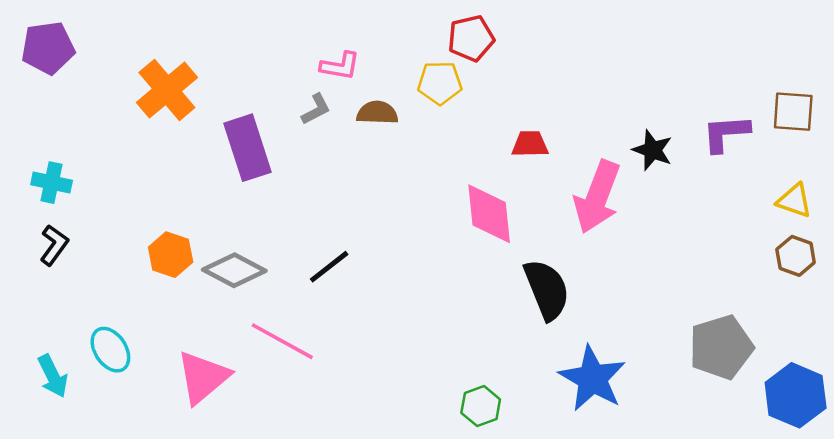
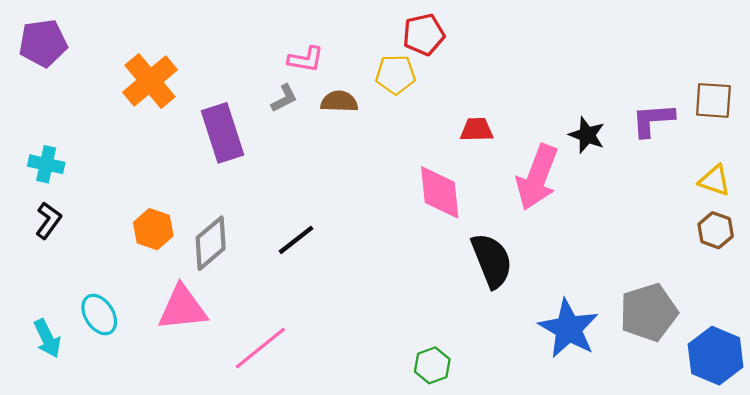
gray diamond: (234, 270) -> (211, 243), turned -68
pink line: (282, 341) -> (260, 348), moved, turned -68
pink triangle: (203, 377) -> (182, 308), moved, turned 34
blue star: (592, 378) -> (569, 329), moved

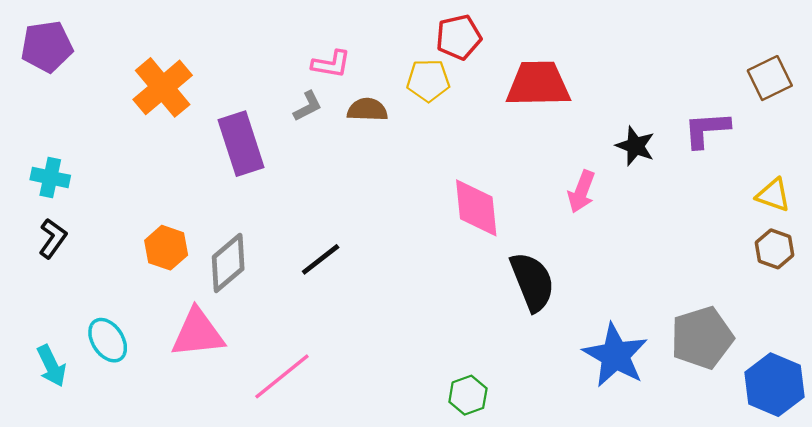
brown square: (713, 100) -> (770, 78), moved, turned -30
red trapezoid: (477, 130) -> (538, 84), moved, size x1.8
pink arrow: (537, 177) -> (581, 192), size x0.6

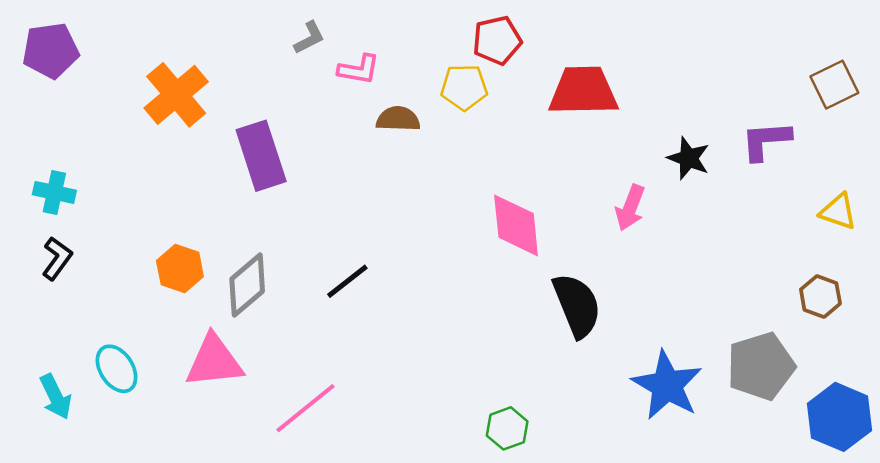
gray L-shape: (308, 106) -> (309, 38), moved
brown hexagon: (774, 249) -> (820, 296), moved

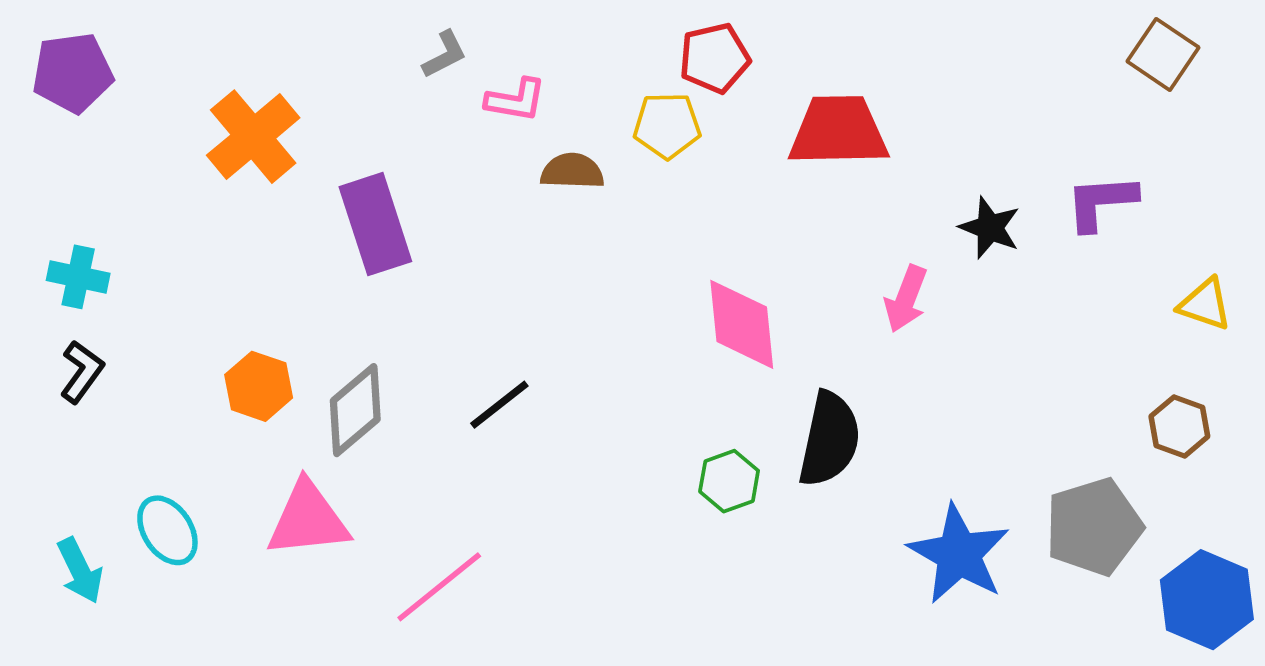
brown square: (834, 85) -> (1163, 54), moved, turned -30
black semicircle: (577, 305) -> (829, 439), turned 34
green hexagon: (507, 428) -> (729, 481), moved

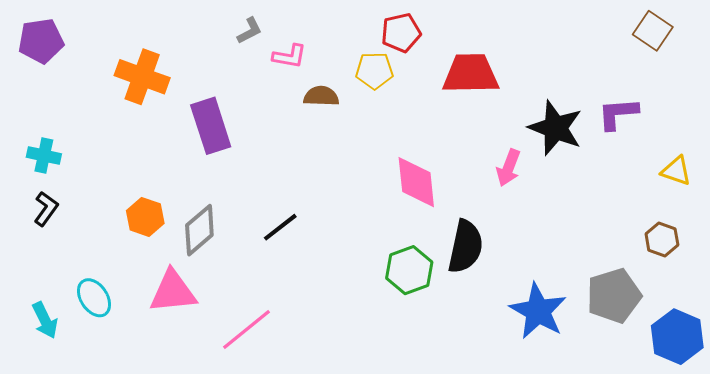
orange cross: (253, 137) -> (142, 77), turned -30
black star: (990, 228) -> (556, 128), size x1.6
green hexagon: (729, 481) -> (409, 270), size x1.4

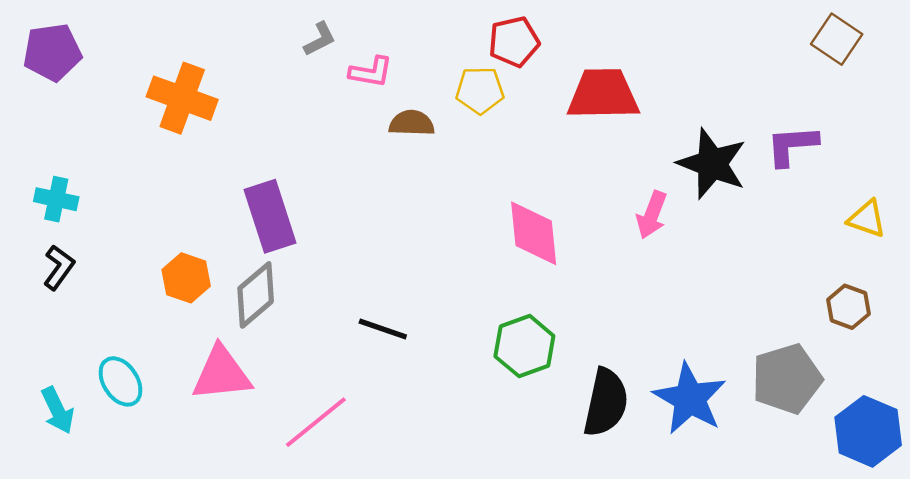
purple rectangle: (211, 126) -> (270, 216), moved
black line: (280, 227) -> (383, 329), moved, turned 57
black semicircle: (465, 247) -> (606, 402), moved

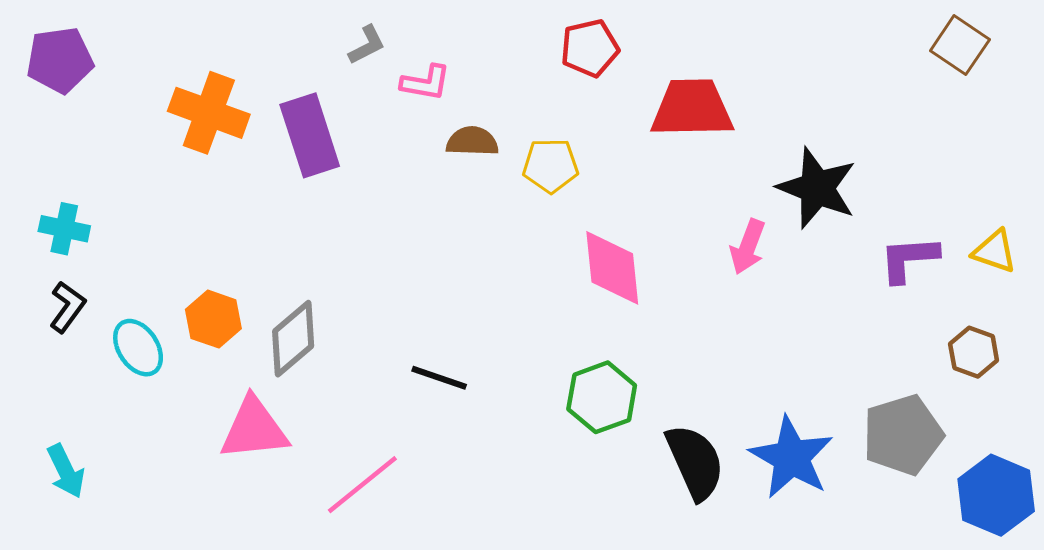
yellow pentagon: (480, 90) -> (551, 165), moved
purple L-shape: (792, 145) -> (909, 259), moved
purple rectangle: (270, 216) -> (310, 135), moved
cyan ellipse: (120, 381) -> (138, 348), moved
black semicircle: (606, 402) -> (695, 462), turned -36

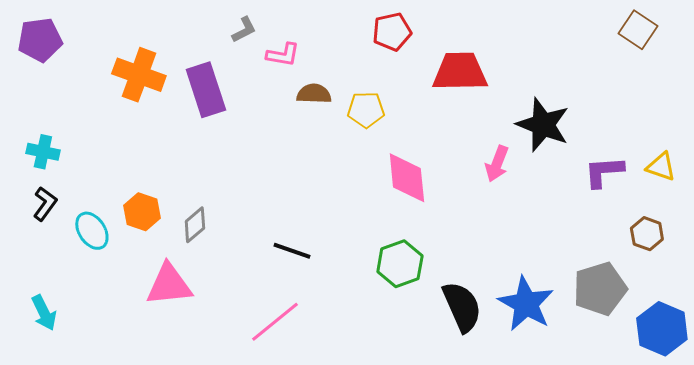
gray diamond: (293, 339) -> (195, 225), size x0.7
pink line: (362, 485) -> (275, 322), moved

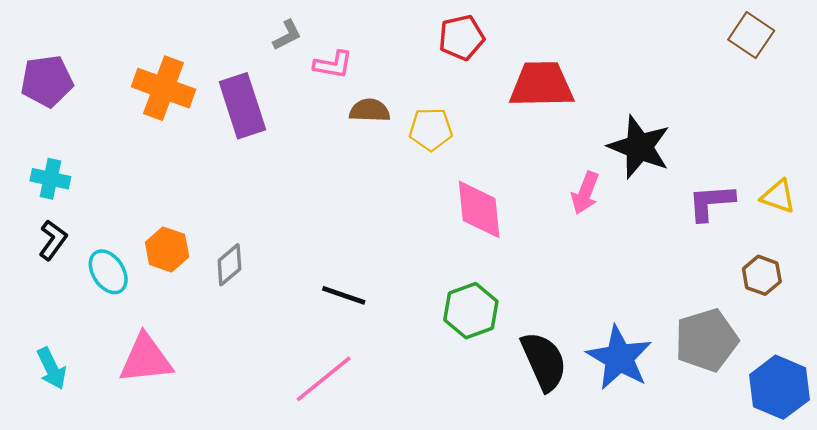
purple pentagon: (40, 40) -> (47, 81), moved
pink triangle: (169, 285) -> (146, 359), moved

